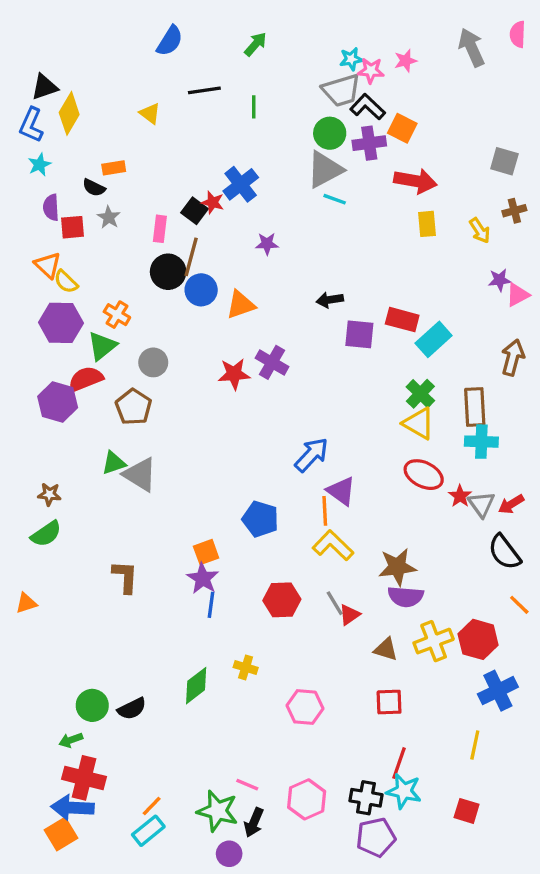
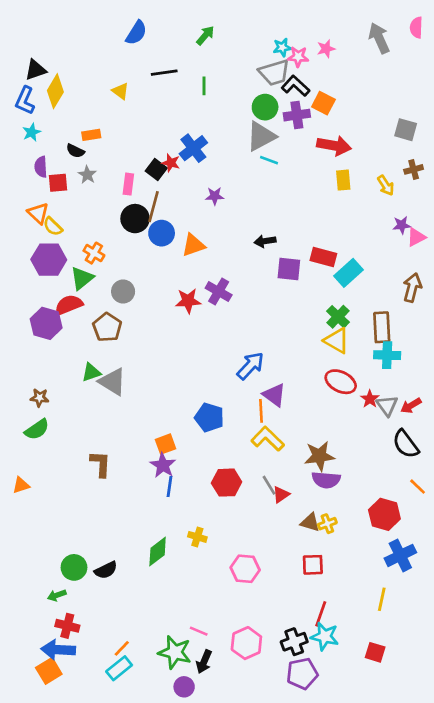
yellow cross: (434, 641) -> (327, 524), moved, size x0.6
red cross: (84, 778) -> (67, 626), size x0.7
black cross: (366, 798) -> (294, 642), turned -30

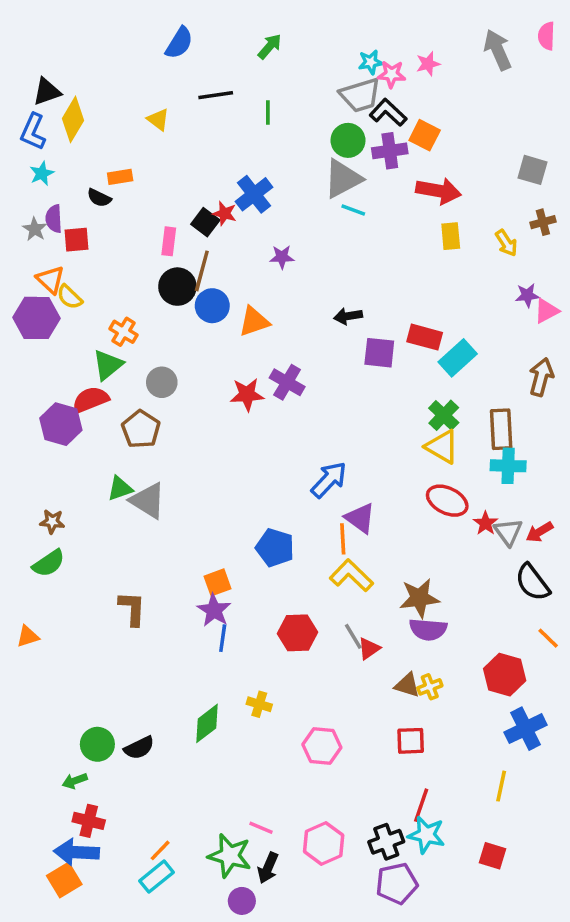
gray star: (87, 175) -> (35, 229), moved
purple hexagon: (49, 260) -> (36, 318), moved

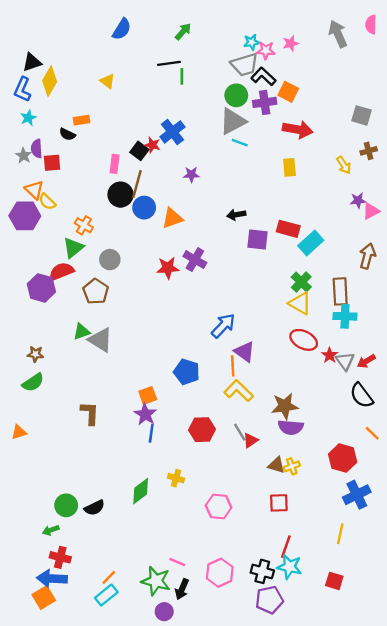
black line: (216, 95) -> (169, 63), moved
yellow rectangle: (451, 236) -> (289, 167), moved
black cross: (386, 842) -> (262, 571), turned 35

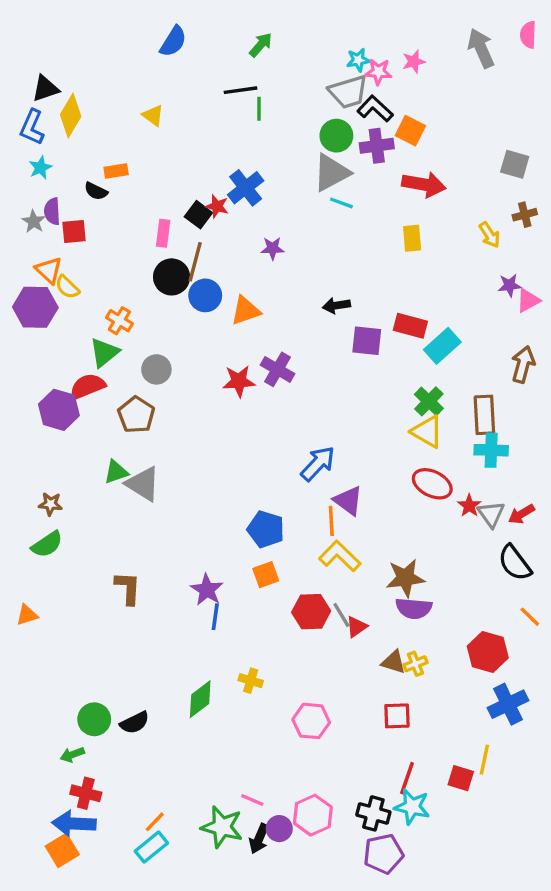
orange square: (148, 395) -> (266, 575), moved
red hexagon: (202, 430) -> (311, 612), moved
red square: (334, 581) -> (461, 778), moved
purple circle: (164, 612) -> (279, 829), moved

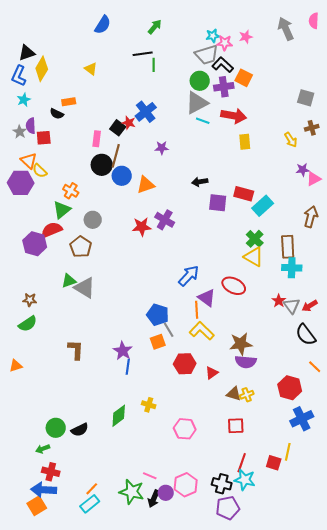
red arrow: (424, 184) -> (234, 116), moved
red ellipse: (432, 484) -> (234, 286), moved
gray line: (341, 615) -> (169, 330), moved

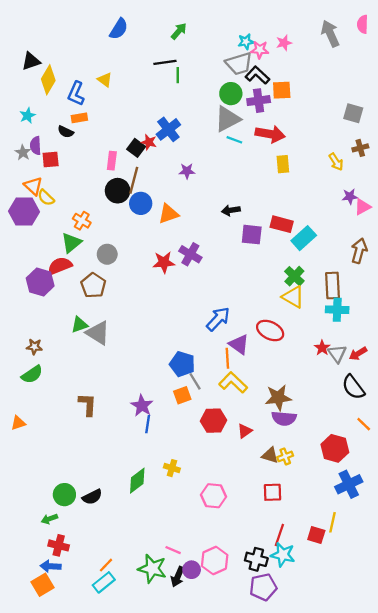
blue L-shape: (19, 76) -> (76, 94), moved
orange square: (244, 78) -> (282, 90), turned -30
blue arrow: (44, 490) -> (51, 566), size x0.7

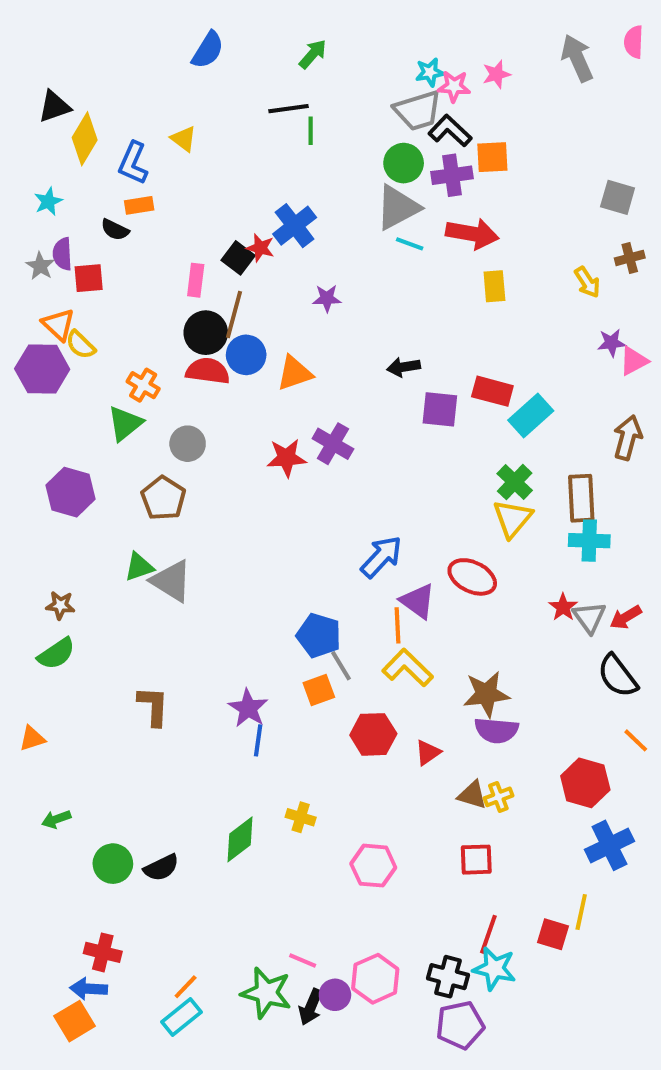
red semicircle: (60, 266) -> (208, 371), moved, turned 30
yellow triangle: (293, 297) -> (513, 518), turned 40
green arrow: (49, 519) -> (56, 819), moved

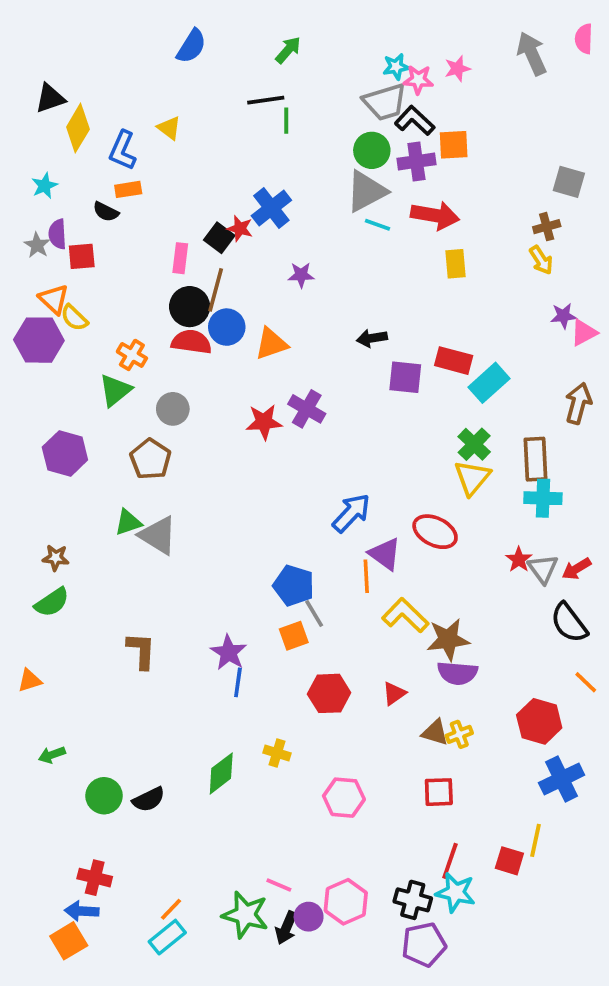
brown cross: (630, 258) -> (547, 227), moved
yellow L-shape: (408, 668) -> (405, 615), moved
red hexagon: (373, 734) -> (329, 693), moved

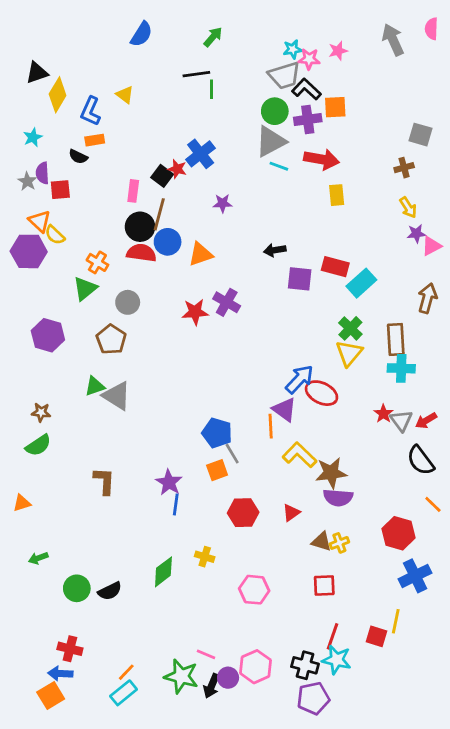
yellow arrow: (541, 260) -> (408, 207), moved
blue arrow: (351, 513) -> (300, 379), moved

